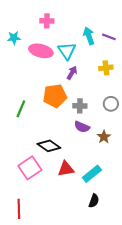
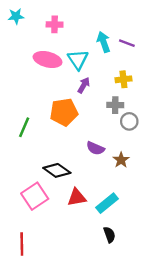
cyan star: (14, 38) -> (16, 16), moved
gray cross: (80, 106) -> (115, 105), moved
black semicircle: (94, 201) -> (109, 235), turned -40

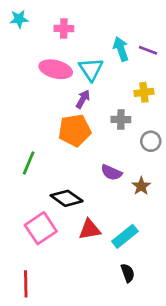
purple arrow: (84, 85) -> (83, 99), moved
gray cross: (115, 105) -> (121, 120), moved
green line: (24, 127) -> (29, 163), moved

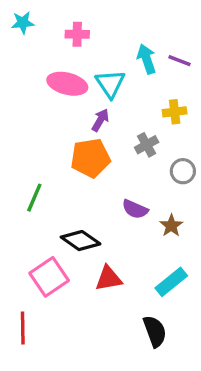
gray cross: (121, 120) -> (147, 145), turned -30
cyan rectangle: (125, 236) -> (171, 282), moved
black semicircle: (128, 273) -> (155, 331), size x1.4
red line: (26, 284) -> (23, 328), moved

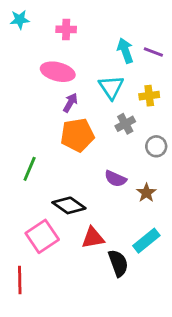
cyan triangle: (110, 84) -> (111, 87), moved
purple arrow: (100, 120) -> (70, 103), moved
black semicircle: (155, 331) -> (118, 263), moved

